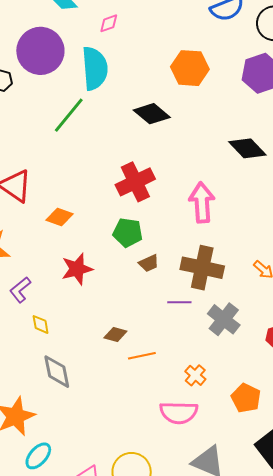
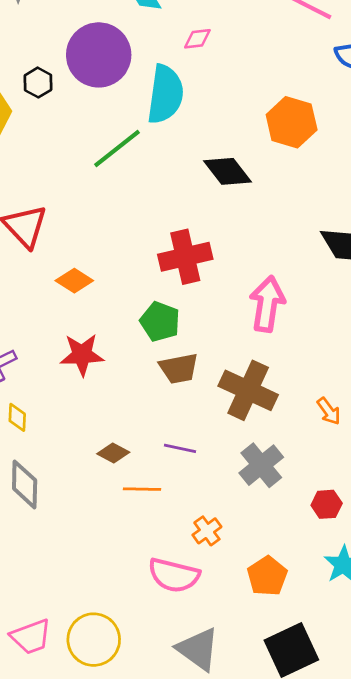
brown trapezoid: (149, 263) -> (179, 368), size x1.4
purple line: (179, 302) -> (180, 448), moved

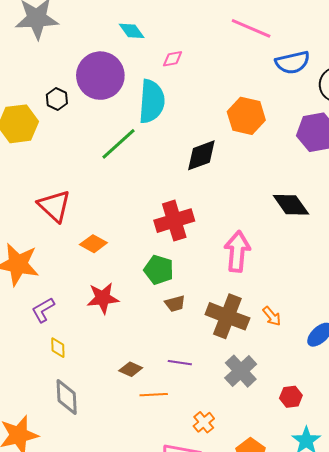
black diamond: (228, 171) -> (201, 155), turned -69
brown trapezoid: (179, 368) -> (175, 304), size x0.7
orange arrow: (329, 411) -> (272, 316), moved

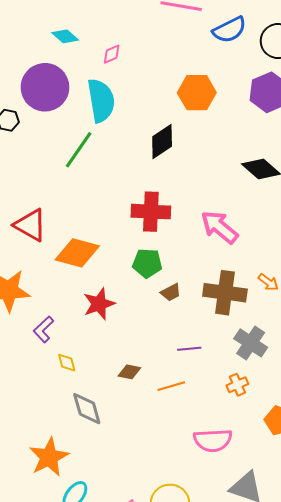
red cross: (174, 221) -> (151, 212), turned 33
orange diamond: (93, 244) -> (77, 253), size x1.6
pink arrow: (237, 251) -> (219, 227), turned -42
brown diamond: (131, 369) -> (129, 372), moved
orange cross: (204, 422) -> (237, 385), moved, turned 30

